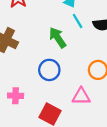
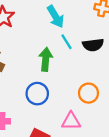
green arrow: (58, 38) -> (46, 59), turned 40

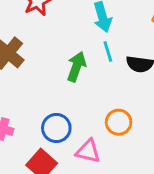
blue circle: (37, 94) -> (56, 128), moved

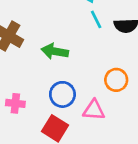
green arrow: (76, 67) -> (55, 51), moved, turned -90

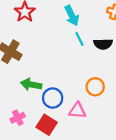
green arrow: (55, 51) -> (31, 84), moved
pink cross: (15, 103) -> (18, 118), moved, turned -32

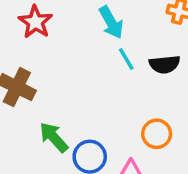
green arrow: (31, 84) -> (54, 137), turned 42

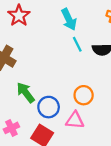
orange circle: (157, 134) -> (84, 95), moved

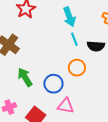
orange circle: (84, 95) -> (77, 68), moved
blue circle: (49, 107) -> (53, 84), moved

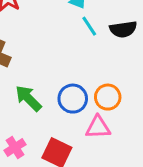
orange circle: (77, 68) -> (108, 97), moved

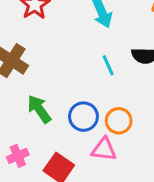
cyan line: (89, 26) -> (108, 65), moved

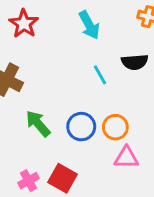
pink triangle: (104, 149) -> (126, 158), moved
pink cross: (18, 156) -> (29, 181), moved

